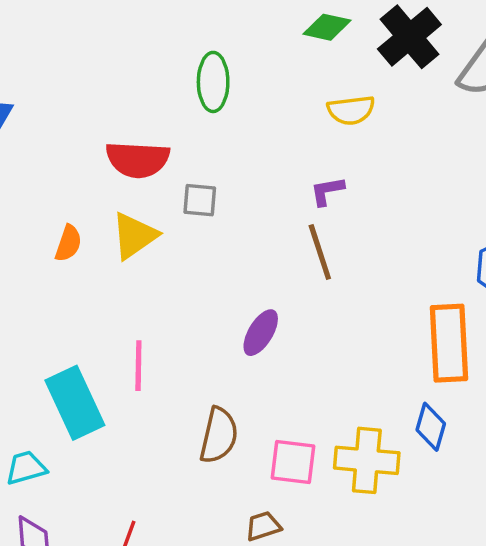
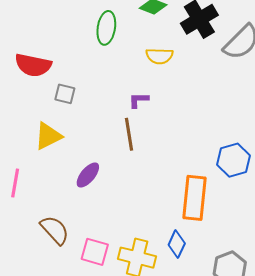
green ellipse: (213, 82) -> (106, 28), moved
yellow triangle: (134, 236) -> (48, 136), moved
brown semicircle: (219, 435) -> (55, 230), turned -64

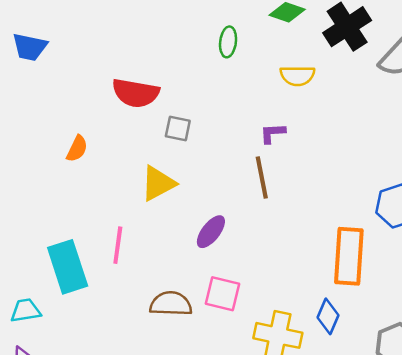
green ellipse: (106, 28) -> (228, 42), size x0.7
brown semicircle: (55, 230) -> (171, 304), turned -44
pink square: (95, 252) -> (222, 294), moved

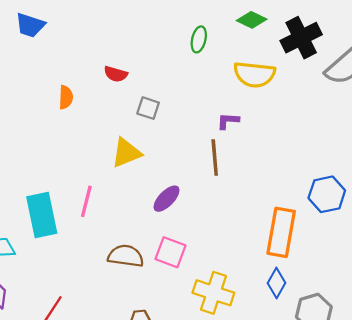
yellow semicircle: (297, 76) -> (254, 74), size x1.4
red semicircle: (136, 93) -> (116, 74), size x0.6
orange semicircle: (77, 149) -> (66, 97), moved, turned -30
blue diamond: (328, 316) -> (277, 283), moved

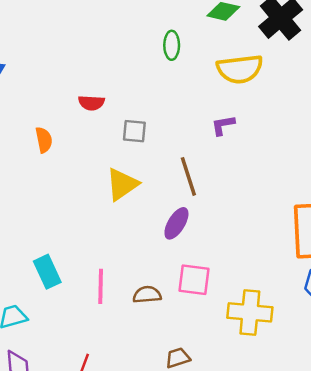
brown line: (215, 157) -> (188, 176), moved
pink line: (86, 201) -> (101, 286), moved
cyan rectangle: (42, 215) -> (47, 272), size x0.7
brown semicircle: (126, 256) -> (147, 295), size x0.7

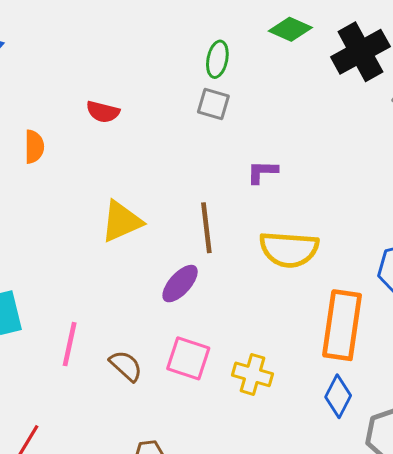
yellow semicircle: (240, 69) -> (289, 249), moved
gray square: (134, 131) -> (213, 104), moved
brown semicircle: (147, 295) -> (126, 366), turned 36
yellow cross: (250, 312) -> (252, 374), moved, size x0.7

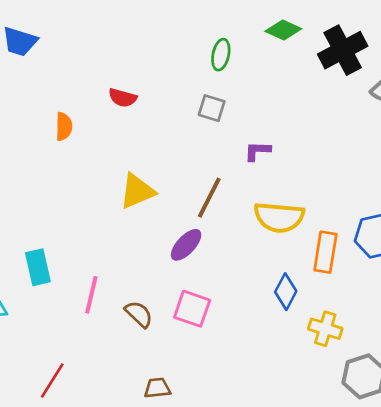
gray square: (213, 104) -> (212, 108), moved
brown line: (206, 228) -> (209, 198), turned 33
orange rectangle: (342, 325) -> (325, 252), moved, size x0.7
yellow cross: (252, 374) -> (325, 329), moved
blue diamond: (338, 396) -> (286, 292), moved

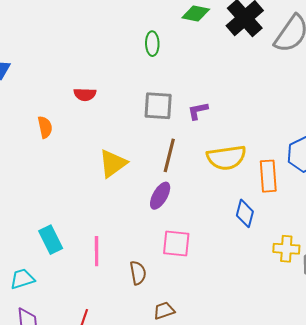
gray square: (212, 108) -> (158, 106), moved, size x1.4
brown semicircle: (139, 314) -> (138, 273), moved, turned 50
yellow cross: (325, 329) -> (286, 249), moved

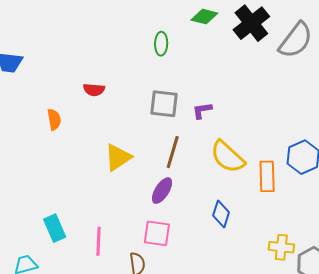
yellow semicircle: (226, 158) -> (228, 157), turned 48
blue diamond: (245, 213) -> (221, 214), moved
pink square: (176, 243) -> (157, 233), moved

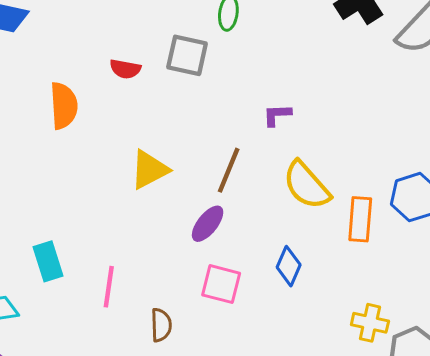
gray square: (164, 104) -> (187, 55), moved
orange semicircle: (54, 119) -> (64, 106), size x1.5
pink square: (157, 233) -> (221, 284), moved

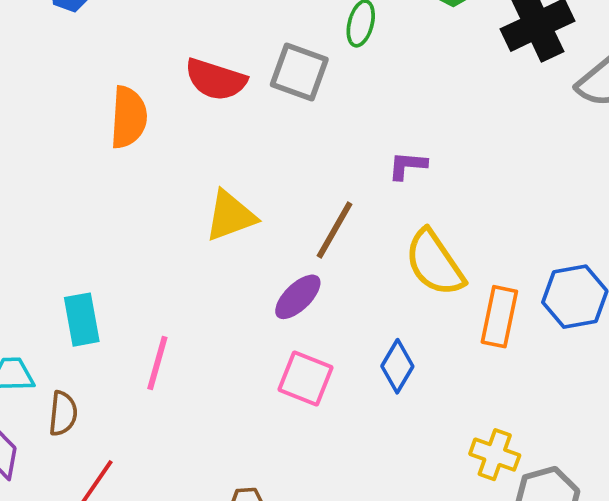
red semicircle: (125, 69) -> (216, 79), size x1.5
brown semicircle: (161, 325) -> (63, 413), moved

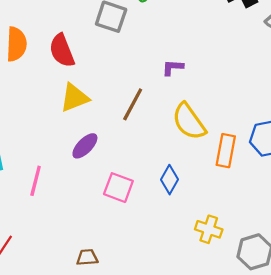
red semicircle: (216, 79) -> (62, 51), moved, turned 52
purple ellipse: (298, 297) -> (85, 146), moved
yellow cross: (495, 455) -> (209, 229), moved

